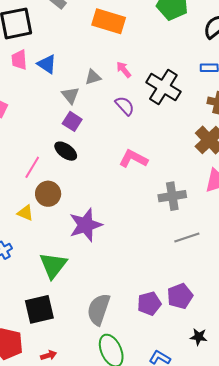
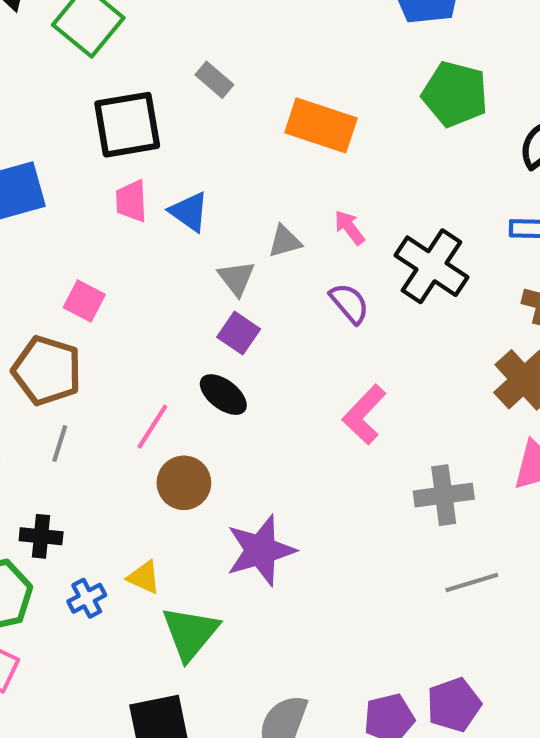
pink L-shape: (133, 159) -> (364, 415), turned -76
yellow triangle: (25, 213) -> (144, 577), moved

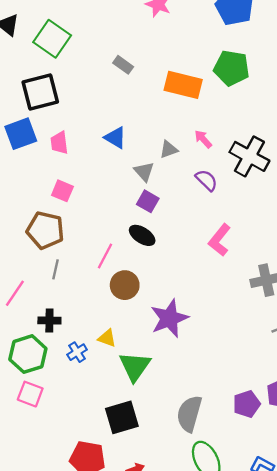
green pentagon: (455, 94) -> (232, 68), moved
black square: (127, 125) -> (40, 92), moved
pink trapezoid: (131, 201) -> (59, 143), moved

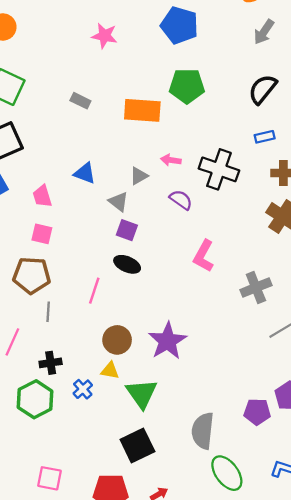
pink arrow: (203, 139) -> (171, 160), turned -30
pink trapezoid: (59, 143) -> (42, 196), moved
brown circle: (125, 285) -> (117, 340), moved
pink square: (30, 394) -> (49, 478), moved
purple pentagon: (247, 404) -> (257, 412), turned 30

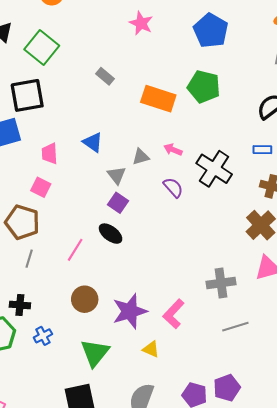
pink L-shape: (204, 256) -> (174, 314), moved
yellow triangle: (110, 371) -> (151, 349), moved

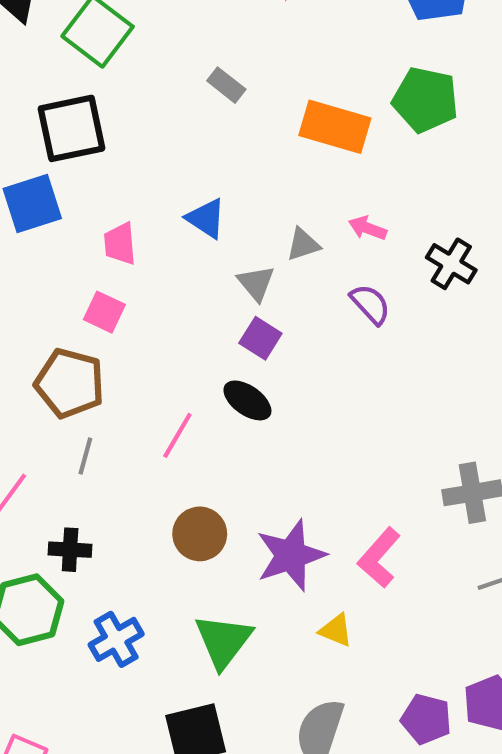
black cross: (214, 169) -> (451, 264), size x0.7
blue cross: (43, 336) -> (116, 639), moved, size x1.4

